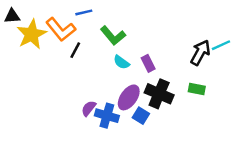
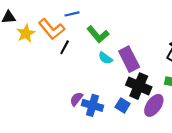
yellow star: (32, 34) -> (26, 33), size x0.7
purple rectangle: (148, 63) -> (129, 59), size x1.6
purple ellipse: (129, 97) -> (154, 105), moved

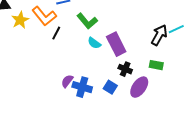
black cross: (139, 86) -> (125, 69), size x0.6

